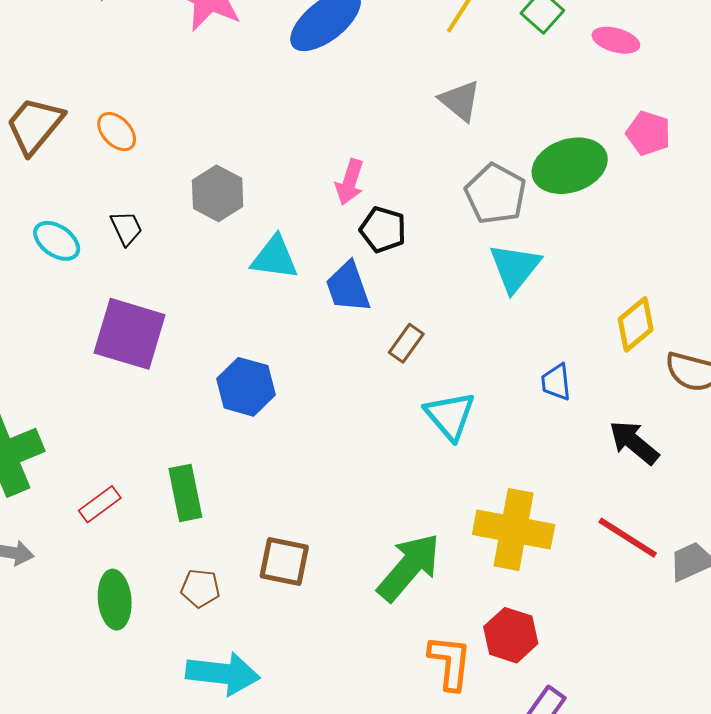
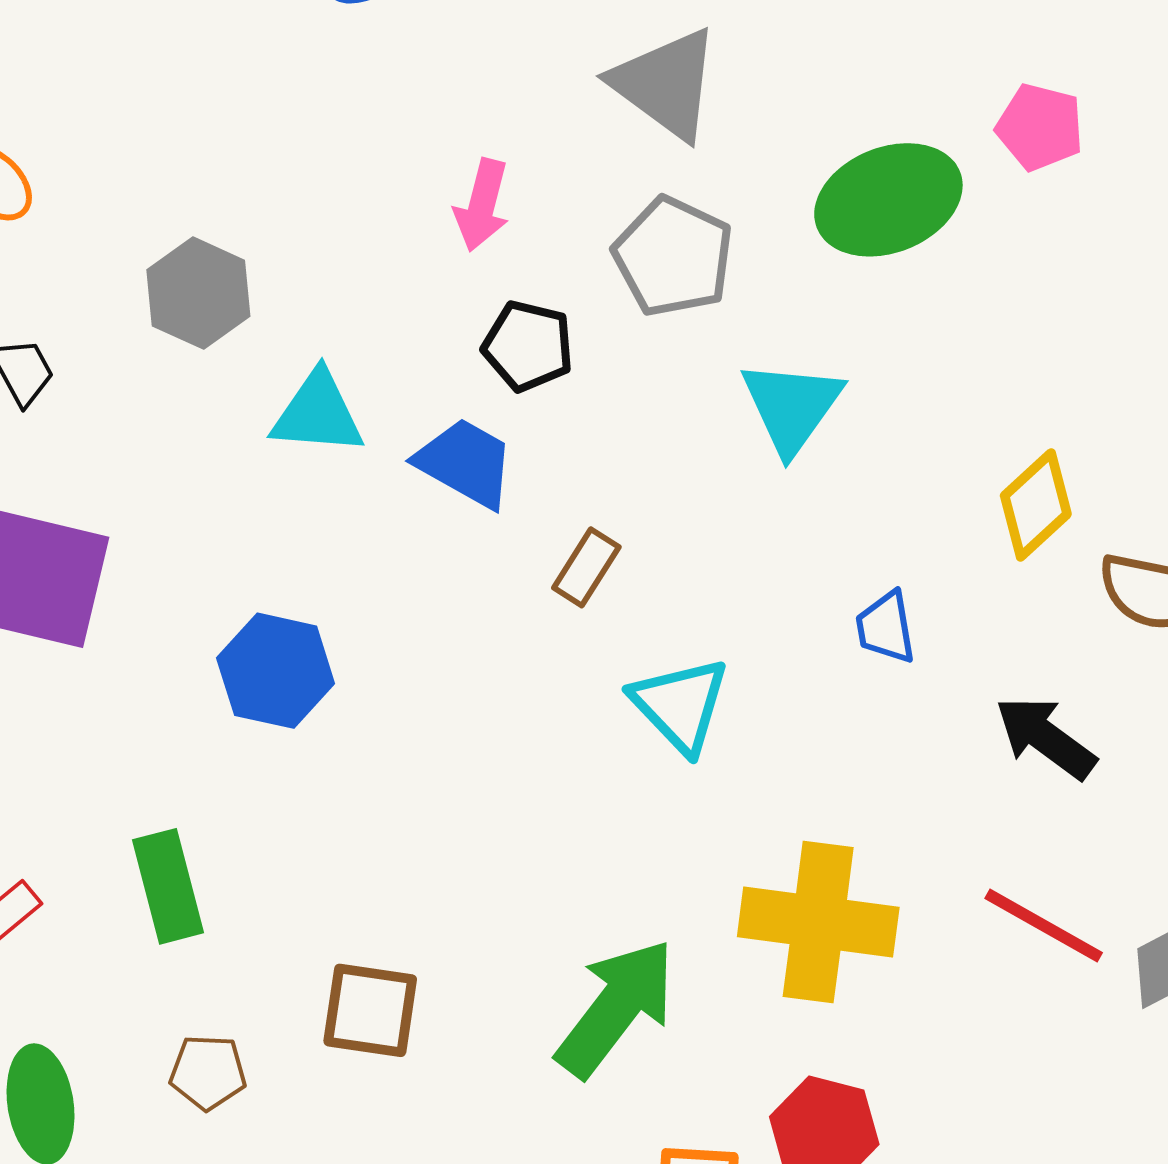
gray triangle: (460, 101) -> (666, 84), size x1.4
pink arrow: (350, 182) -> (482, 205), moved
gray pentagon: (496, 194) -> (673, 257), moved
blue trapezoid: (348, 287) -> (466, 463), turned 142

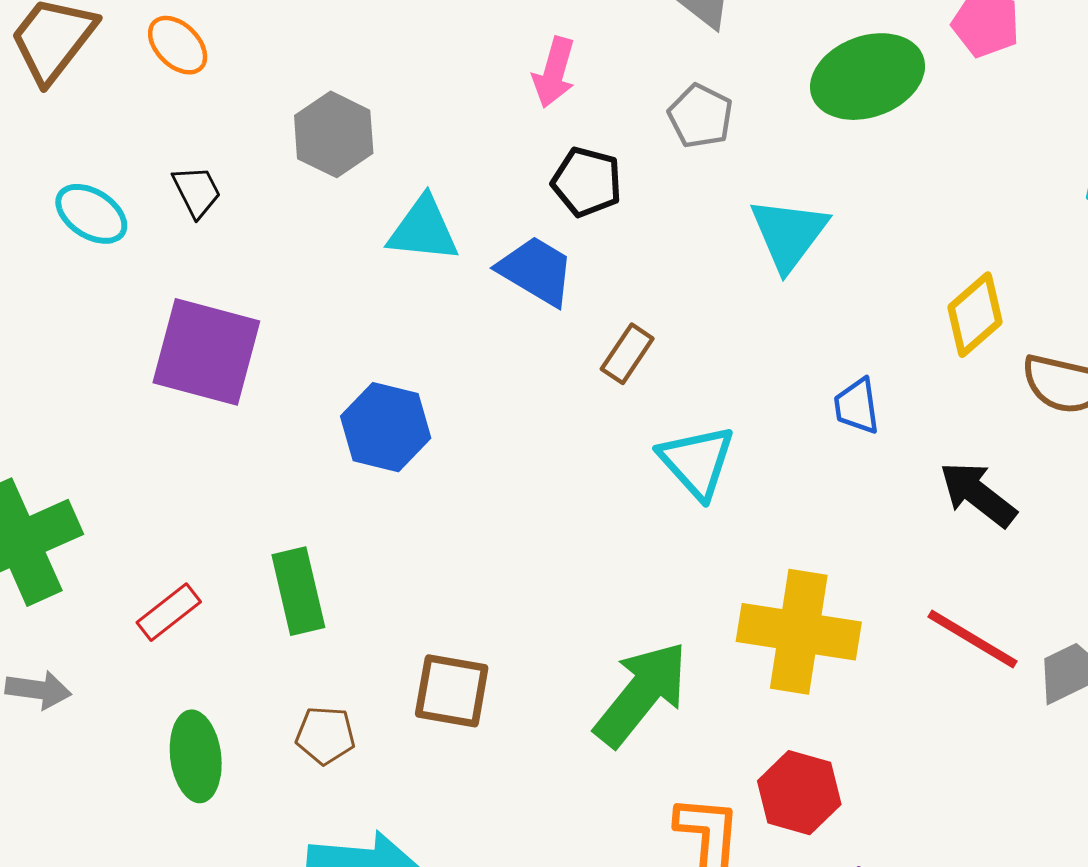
gray pentagon: (673, 257) -> (700, 116), size x0.7

